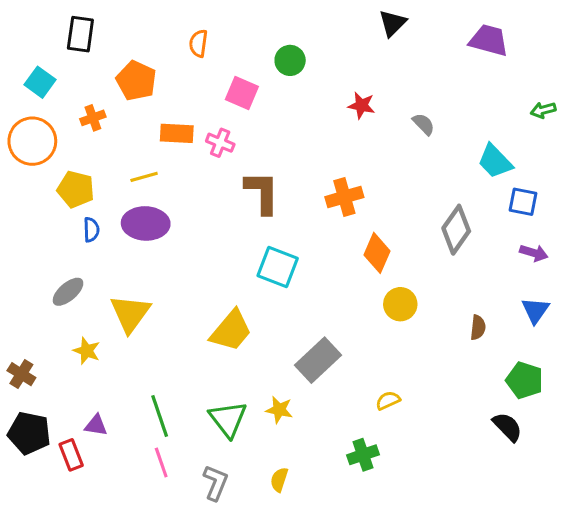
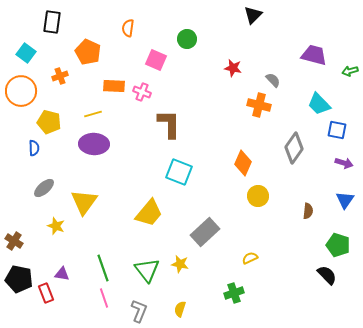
purple trapezoid: (489, 40) -> (314, 55), moved
orange cross: (344, 197) -> (259, 105), moved, turned 30
blue semicircle: (91, 230) -> (34, 148), moved

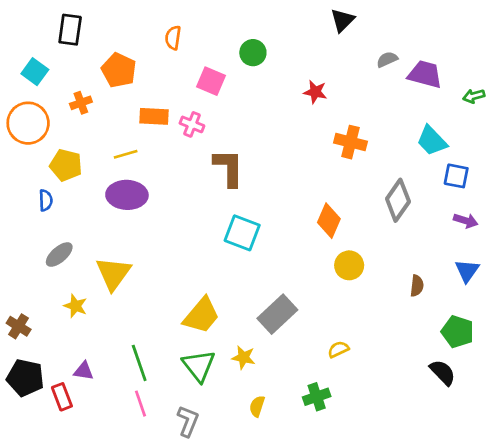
gray semicircle: (273, 80) -> (387, 59), moved, turned -70
yellow trapezoid: (149, 213) -> (201, 315), moved
yellow semicircle: (180, 309) -> (257, 406), moved

